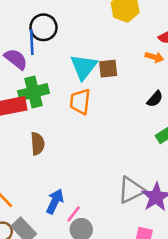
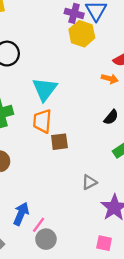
brown square: (108, 69) -> (59, 142), moved
gray triangle: (131, 190) -> (89, 182), moved, size x0.6

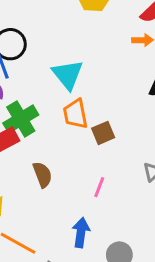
pink line: (39, 225) -> (99, 187), moved

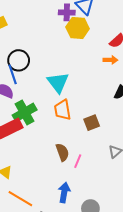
brown square: (103, 133) -> (92, 123), moved
brown semicircle: (43, 175) -> (62, 152), moved

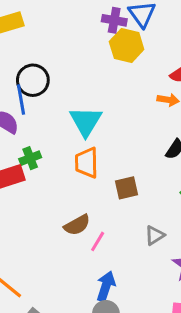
green cross: (25, 112) -> (30, 158), size x0.6
brown semicircle: (62, 152) -> (77, 225), turned 72
blue arrow: (64, 192) -> (106, 286), moved

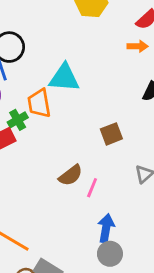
cyan triangle: (86, 121) -> (64, 78), turned -48
orange trapezoid: (87, 163) -> (39, 103), moved

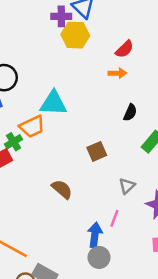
orange trapezoid: (39, 103) -> (32, 126), turned -104
brown semicircle: (71, 175) -> (62, 189), turned -100
pink line: (92, 188) -> (114, 218), moved

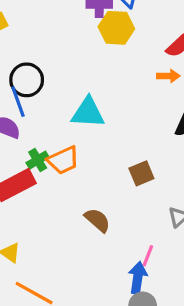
orange trapezoid: (32, 126) -> (63, 160), moved
pink line: (114, 218) -> (148, 256), moved

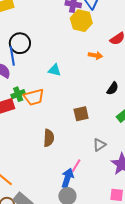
orange arrow: (168, 76) -> (95, 55), moved
cyan triangle: (88, 113) -> (54, 70), size x0.6
brown semicircle: (97, 220) -> (49, 138), turned 42

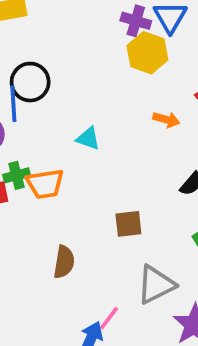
gray triangle: (99, 145) -> (156, 285), size x1.6

